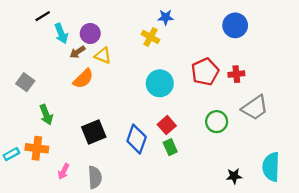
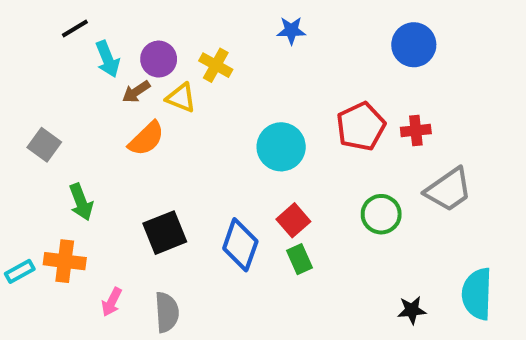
yellow cross: (151, 37) -> (216, 65), moved

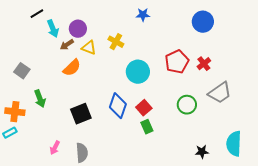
yellow cross: (216, 65) -> (116, 42), moved
red cross: (416, 130) -> (204, 64), turned -32
blue diamond: (240, 245) -> (118, 106), moved
orange cross: (65, 261) -> (15, 112), moved

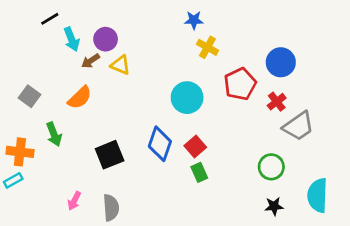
blue circle: (203, 22) -> (281, 62), moved
yellow cross: (116, 42) -> (207, 47), moved
red cross: (204, 64) -> (277, 102), moved
orange semicircle: (72, 68) -> (80, 98), moved
green circle: (187, 105) -> (271, 167), moved

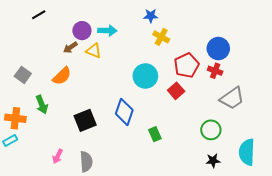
cyan arrow: (72, 39) -> (107, 31), moved, turned -66
red cross: (277, 102) -> (215, 71), moved, turned -32
red square: (195, 146) -> (176, 91), moved

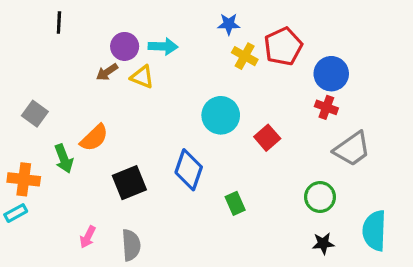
black line: (39, 15) -> (59, 22), turned -56
red pentagon: (187, 65) -> (283, 46), moved
orange semicircle: (62, 76) -> (94, 138), moved

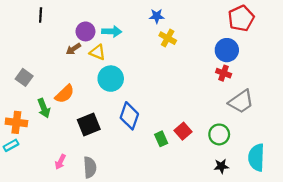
red pentagon: (283, 46) -> (241, 18), moved
cyan circle: (221, 115) -> (111, 79), moved
red square: (267, 138) -> (183, 131), moved

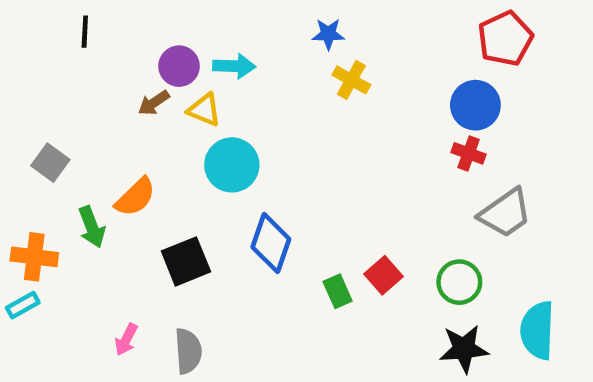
black star: (221, 166) -> (464, 349), size x1.5

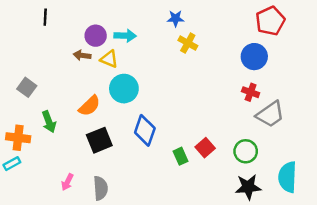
brown arrow: (154, 103) -> (82, 55), turned 42
red cross: (469, 153) -> (251, 92), moved
orange semicircle: (135, 197) -> (89, 106), moved

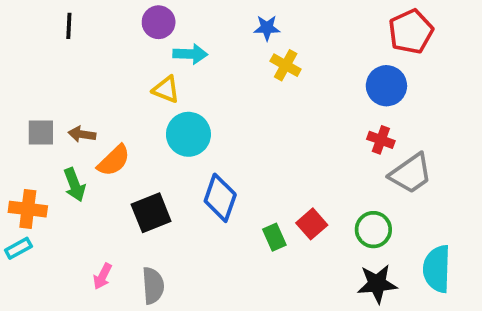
purple circle: (96, 36) -> (159, 22), moved
brown arrow: (82, 55) -> (82, 134), moved
gray square: (27, 87) -> (41, 132), turned -36
orange semicircle: (89, 106) -> (114, 160), moved

